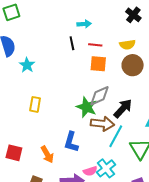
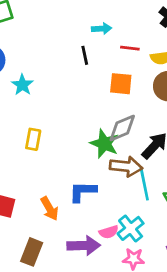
red line: (95, 45) -> (130, 48), moved
cyan line: (116, 136) -> (144, 184), turned -40
blue L-shape: (71, 142) -> (83, 191), turned 75

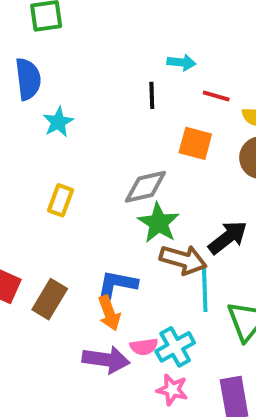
gray diamond: (122, 128) -> (145, 187), moved
orange arrow: (50, 209) -> (109, 313), moved
brown rectangle: (32, 252) -> (50, 299), moved

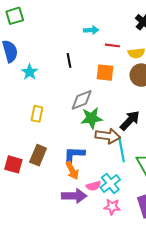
black line: (152, 95) -> (69, 60), moved
green star: (159, 223) -> (91, 118), turned -30
brown rectangle: (50, 299) -> (38, 155), moved

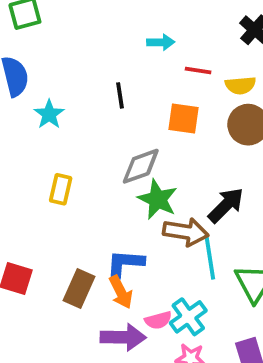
green star: (91, 118) -> (158, 199), turned 30
brown rectangle: (38, 155) -> (79, 289), moved

